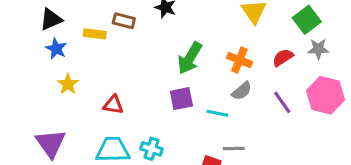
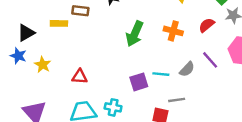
black triangle: (51, 19) -> (26, 33), moved
blue star: (56, 49) -> (18, 56), moved
gray semicircle: (242, 91) -> (187, 69), moved
purple square: (181, 99) -> (139, 82), moved

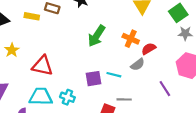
red semicircle: (207, 25) -> (149, 49), moved
purple line: (210, 60) -> (165, 89), moved
gray semicircle: (187, 69) -> (138, 64), moved
red triangle: (80, 77) -> (42, 66), size x1.5

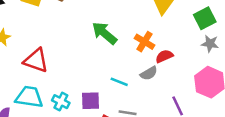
green arrow: (97, 36) -> (104, 33), turned 90
purple square: (93, 79) -> (91, 101), moved

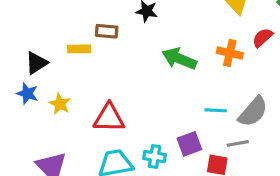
red semicircle: (164, 56) -> (263, 38), moved
gray semicircle: (149, 73) -> (253, 112), moved, size x1.5

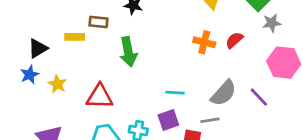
red semicircle: (263, 38) -> (234, 40), moved
green arrow: (179, 59) -> (128, 52), moved, turned -124
blue star: (27, 94) -> (30, 75), turned 30
cyan line: (216, 110) -> (175, 93), moved

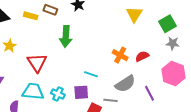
red semicircle: (234, 40) -> (142, 56), moved
orange cross: (204, 42) -> (120, 55), moved
red triangle: (100, 97) -> (37, 63), turned 40

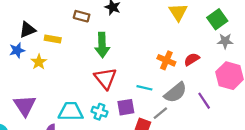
yellow rectangle: (31, 16) -> (53, 39), moved
red triangle: (37, 63) -> (105, 78), moved
cyan line: (91, 74) -> (144, 88), moved
gray line: (111, 100) -> (160, 113), turned -40

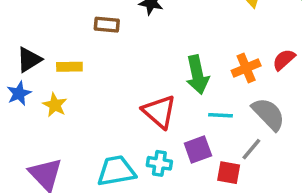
green arrow: (102, 45) -> (197, 75), moved
orange cross: (166, 60) -> (246, 68), turned -36
gray semicircle: (175, 93) -> (268, 114), turned -85

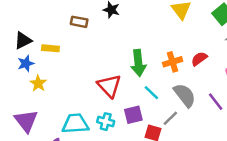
blue star: (19, 93) -> (26, 63), moved
yellow star: (55, 105) -> (38, 83), moved
cyan line: (220, 115) -> (151, 93), turned 35

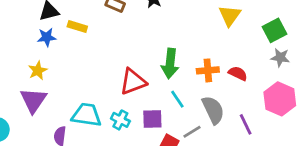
red semicircle: (199, 59) -> (238, 73), turned 49
yellow star: (38, 83) -> (38, 70), moved
red triangle: (109, 86) -> (133, 82), turned 40

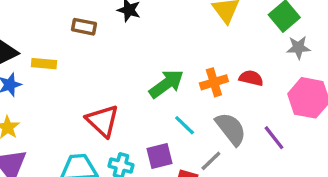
green arrow: (170, 64) -> (166, 84), turned -120
red triangle: (133, 82) -> (103, 121), moved, turned -44

